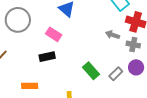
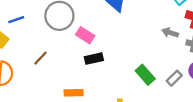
pink rectangle: (54, 34) -> (85, 35), moved

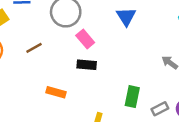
green rectangle: (145, 75) -> (132, 97), turned 36

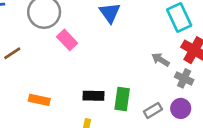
black rectangle: (87, 65) -> (93, 96), moved

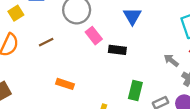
black rectangle: (93, 96) -> (117, 50), moved

